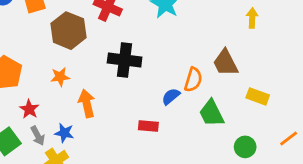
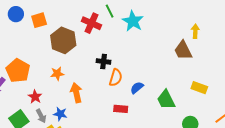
black cross: (125, 60) -> (104, 61), size x0.6
brown trapezoid: (225, 63) -> (183, 50), moved
orange semicircle: (193, 80) -> (116, 78), moved

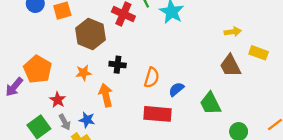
yellow arrow: (195, 31) -> (233, 32), moved, turned 80
brown trapezoid: (183, 50) -> (230, 66), moved
black cross: (104, 61) -> (118, 65), moved
yellow rectangle: (199, 88) -> (259, 53), moved
red rectangle: (121, 109) -> (157, 114), size x1.6

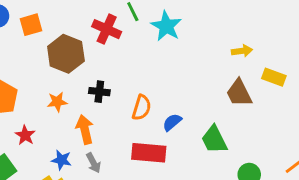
gray arrow: (65, 122) -> (94, 163), moved

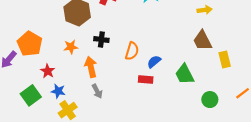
yellow rectangle: (274, 77) -> (225, 60), moved, turned 56
red rectangle: (149, 153) -> (146, 80), moved, size x0.6
blue star: (62, 160) -> (58, 91), moved

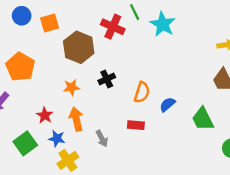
black cross: (101, 39) -> (107, 79), turned -32
orange pentagon: (30, 44) -> (20, 67), moved
orange arrow: (91, 67) -> (76, 119), moved
red rectangle: (146, 80) -> (136, 125), moved

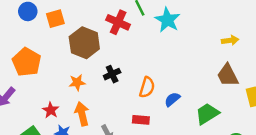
green trapezoid: (203, 119) -> (207, 114), turned 85

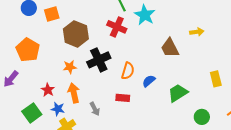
red cross: (118, 22) -> (117, 27), moved
black cross: (112, 74) -> (99, 60), size x1.6
brown trapezoid: (228, 75) -> (170, 48), moved

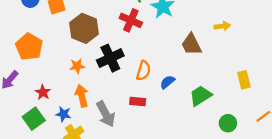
red star: (48, 90) -> (43, 92), moved
gray arrow: (95, 109) -> (106, 114), size x1.6

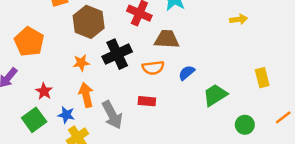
brown trapezoid: (191, 44) -> (167, 39), moved, turned 120
orange semicircle: (143, 71) -> (153, 68), turned 66
blue semicircle: (167, 82) -> (187, 73), moved

